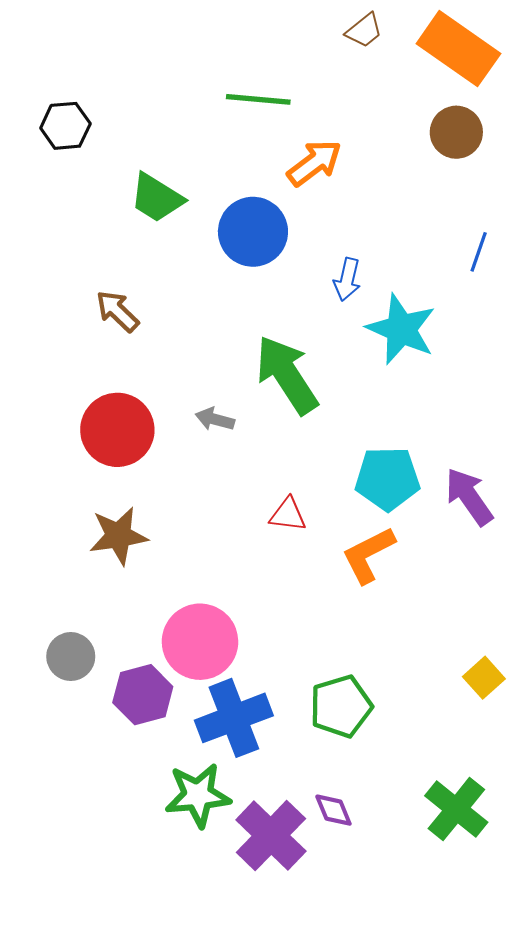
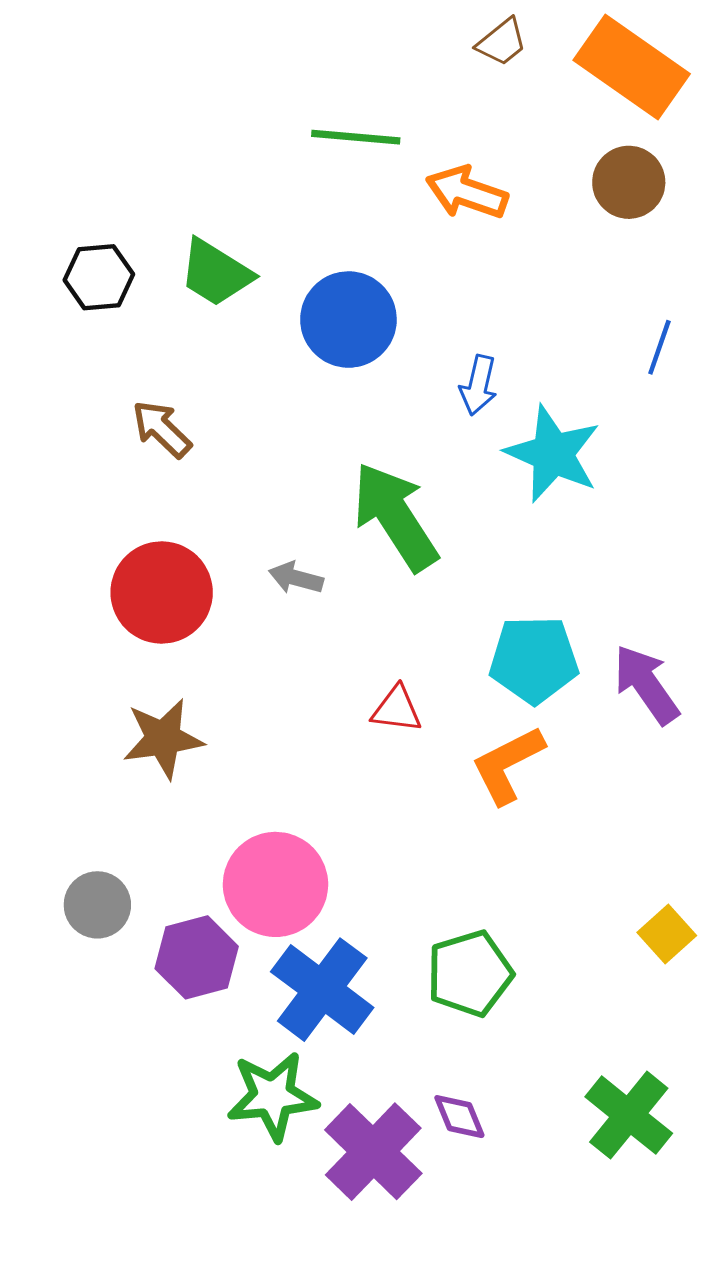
black hexagon: (65, 126) -> (99, 277), moved
orange arrow: (314, 163) -> (467, 193), moved, turned -124
blue cross: (234, 718) -> (322, 990), turned -32

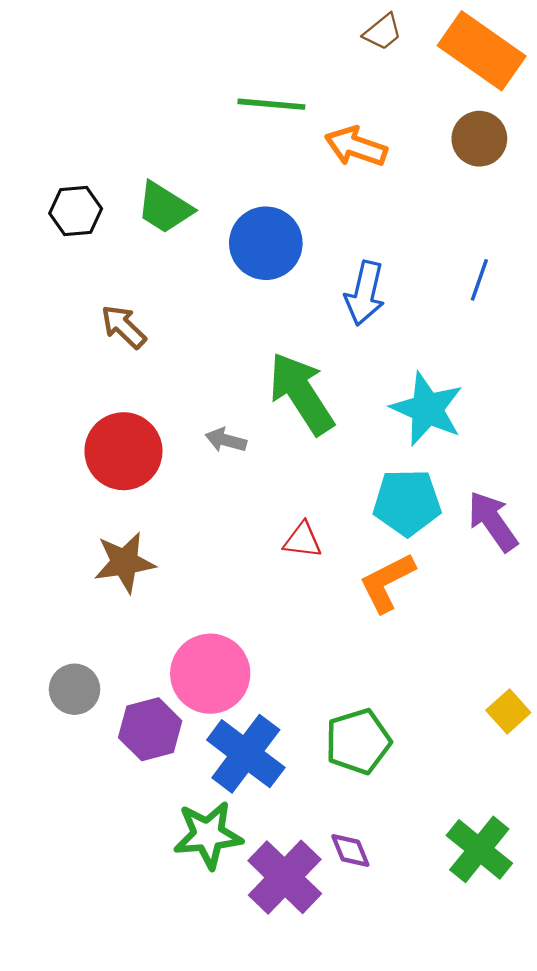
blue line: (659, 347) -> (479, 280), moved
blue arrow: (478, 385) -> (365, 293), size x1.4
cyan star: (553, 454) -> (427, 409), moved

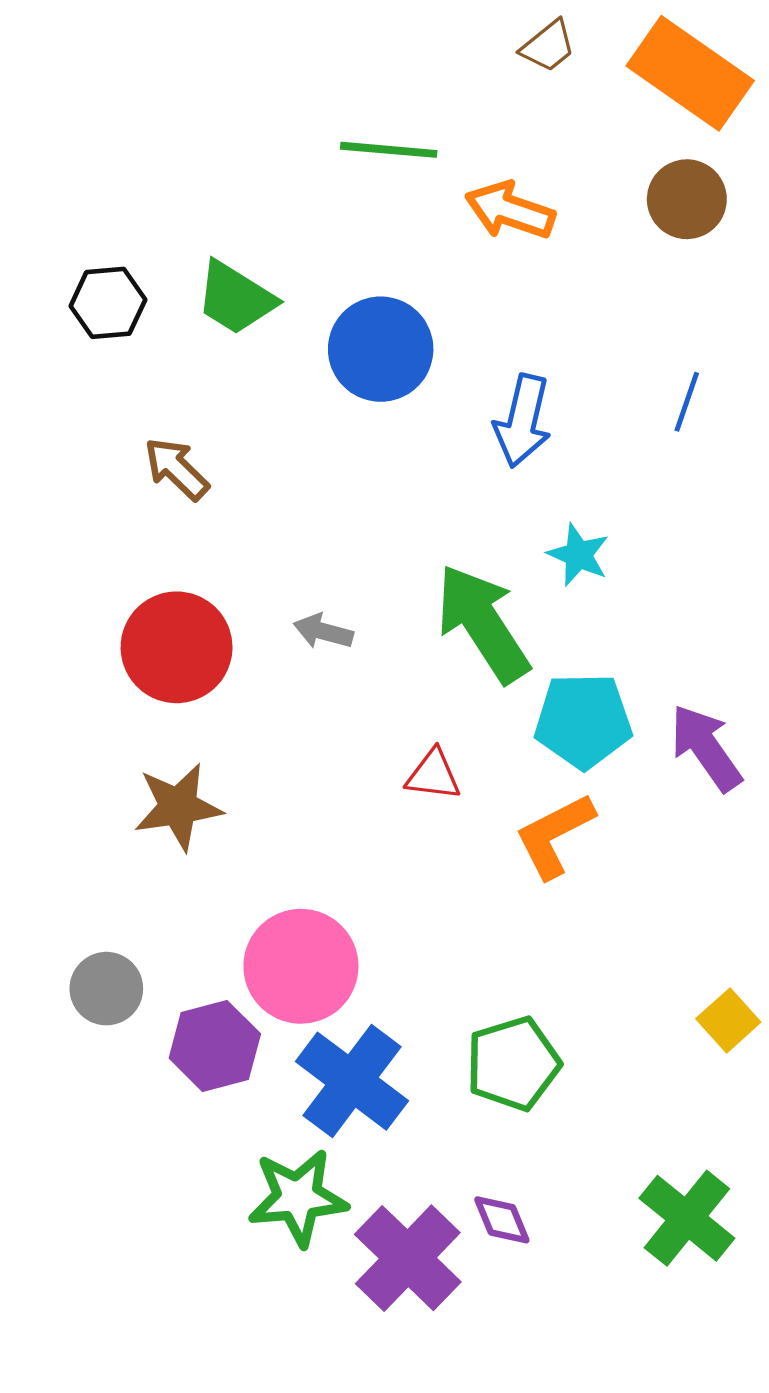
green arrow: (301, 393) -> (483, 623), moved
cyan star: (427, 409) -> (578, 555), moved, size x0.6

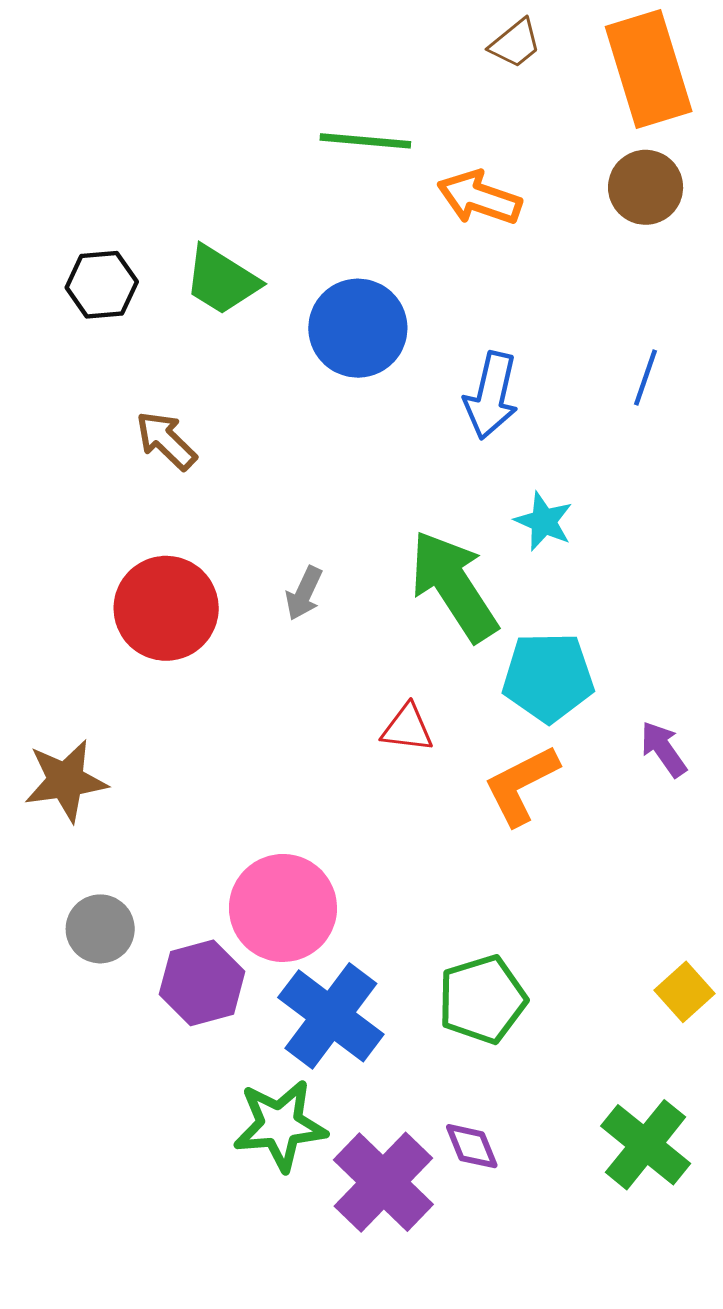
orange rectangle: (690, 73) -> (649, 69), turned 38
gray arrow: (323, 631) -> (304, 593), turned -80
purple arrow: (706, 748) -> (664, 749), moved, size x0.7
brown star: (178, 807) -> (66, 781), moved
yellow square: (728, 1020) -> (685, 992), moved

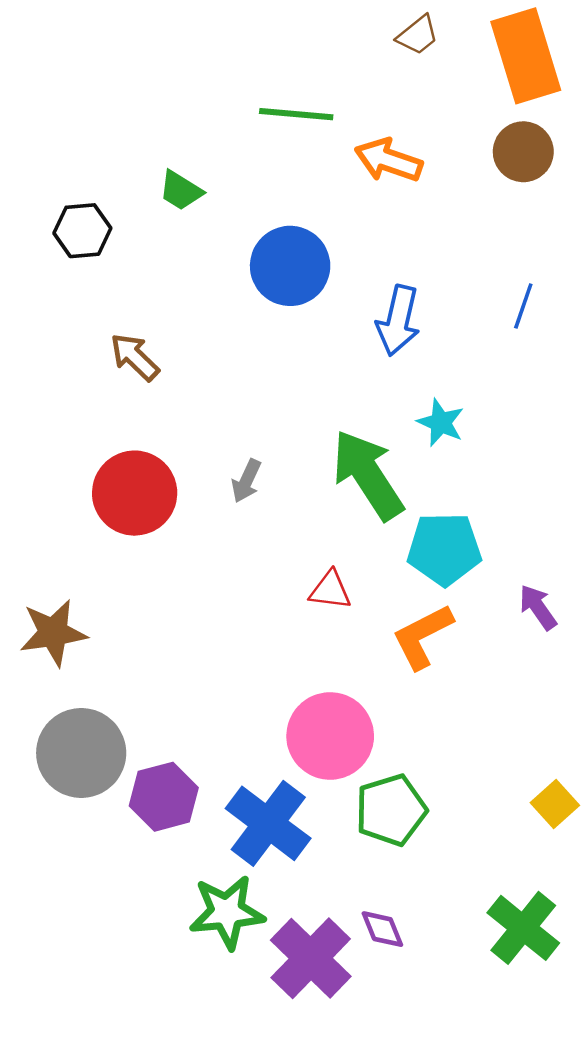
green trapezoid: (222, 280) -> (181, 191), moved, size x0.7
pink circle: (283, 908) -> (330, 736), moved
gray circle: (100, 929) -> (81, 753), size x1.6

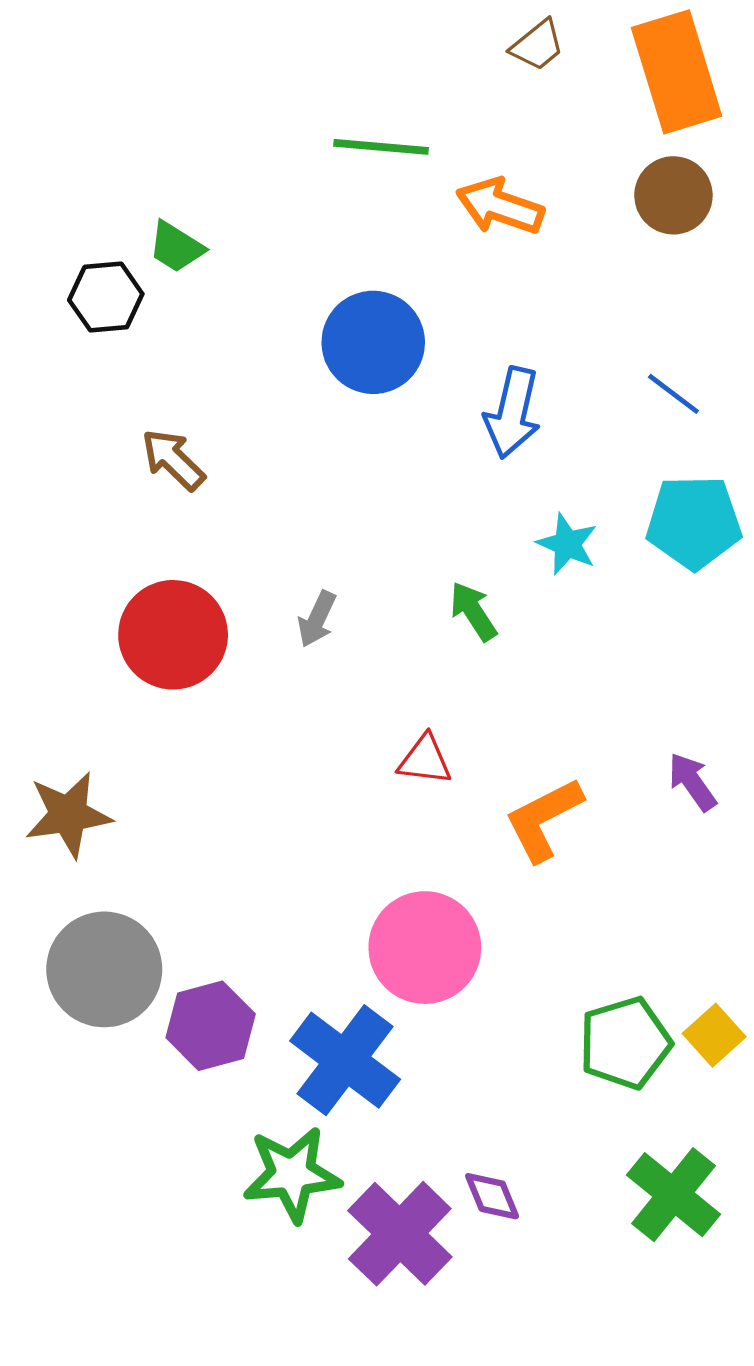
green trapezoid: (181, 191) -> (176, 247), moved
blue line: (523, 306) -> (673, 394), turned -72
green arrow: (368, 475) -> (473, 611), size x0.5
cyan pentagon: (444, 549) -> (694, 522), moved
green pentagon: (391, 810) -> (625, 1043), moved

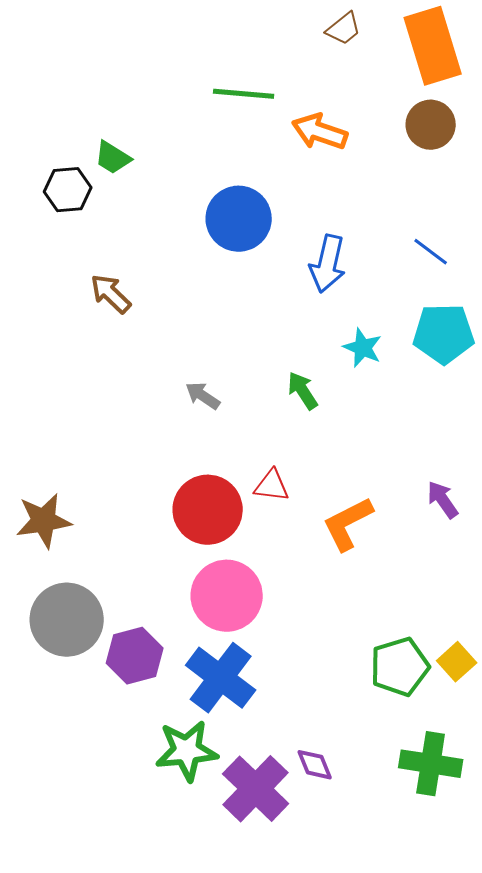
gray arrow: (317, 619) -> (203, 396), turned 99
red circle: (173, 635) -> (208, 510), moved
pink circle: (425, 948) -> (227, 596), moved
green cross: (673, 1195) -> (431, 764), turned -30

